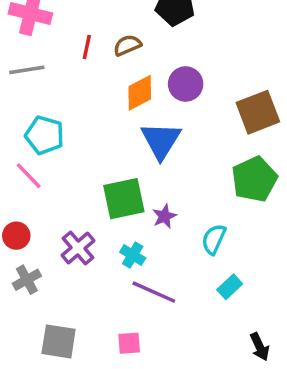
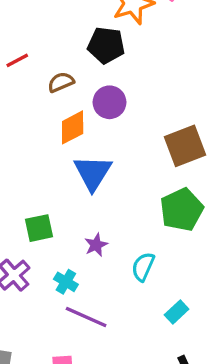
red line: (87, 47) -> (17, 60), moved, turned 50
purple circle: (186, 84) -> (109, 102), moved
green square: (124, 199) -> (39, 228), moved, size x0.7
cyan rectangle: (230, 287) -> (177, 312), moved

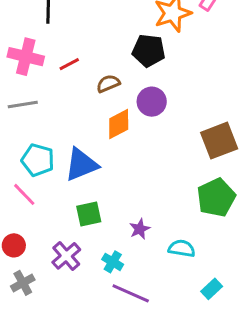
blue triangle: (93, 173) -> (81, 165), moved, turned 36
cyan semicircle: (143, 267) -> (182, 248), turned 75

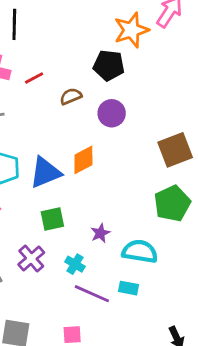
orange diamond: (119, 124) -> (83, 160), moved
cyan semicircle: (182, 248) -> (140, 251), size x1.4
cyan rectangle: (212, 289) -> (129, 288), moved, turned 54

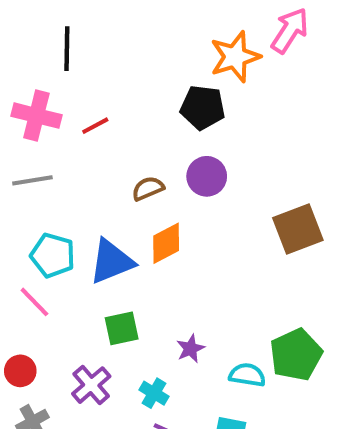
brown semicircle: (71, 96) -> (148, 188), moved
green pentagon: (172, 204) -> (296, 355), moved
cyan semicircle: (140, 251) -> (247, 375), size x0.7

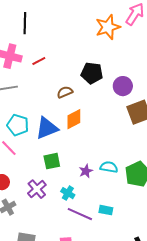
black pentagon: (203, 107) -> (92, 73), moved
purple circle: (207, 176) -> (123, 86), moved
cyan semicircle: (247, 375) -> (109, 167), moved

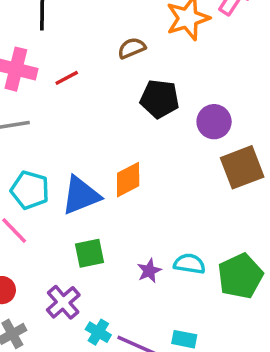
brown semicircle: (65, 92) -> (132, 48), moved
cyan cross: (68, 193) -> (98, 332), moved

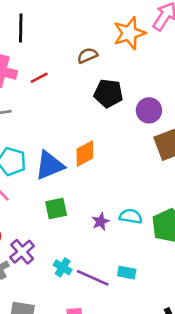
purple cross: (63, 302) -> (22, 252), moved

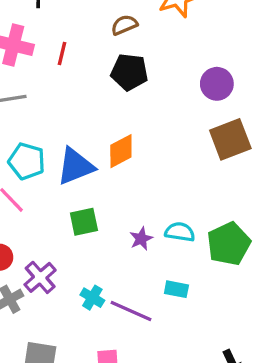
red line: (39, 78) -> (62, 54), turned -48
black pentagon: (108, 93) -> (129, 72), moved
purple circle: (149, 110) -> (217, 84), moved
cyan rectangle: (127, 273) -> (176, 289), moved

